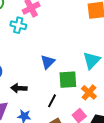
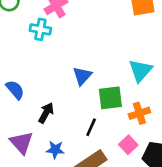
black arrow: (19, 88) -> (46, 113), turned 119
orange cross: (89, 92) -> (139, 113), turned 35

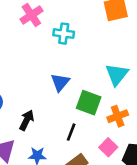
cyan cross: (40, 29) -> (64, 34), moved
green square: (110, 98) -> (89, 103), turned 30

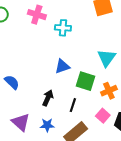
pink cross: (31, 15) -> (37, 15), turned -36
blue triangle: (60, 82) -> (62, 66), turned 35
black arrow: (27, 120) -> (48, 98), moved

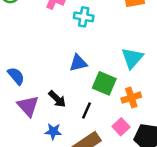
black arrow: (48, 98) -> (57, 99), turned 105
purple triangle: (21, 122) -> (28, 106), moved

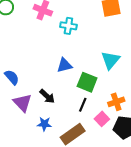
orange cross: (131, 98) -> (116, 102), moved
black line: (86, 111) -> (83, 105), moved

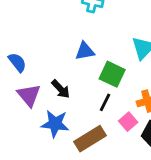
blue star: (44, 124) -> (55, 124), size x1.5

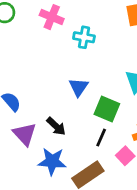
blue triangle: (85, 51) -> (78, 87), turned -42

